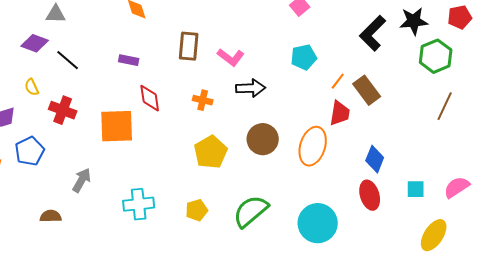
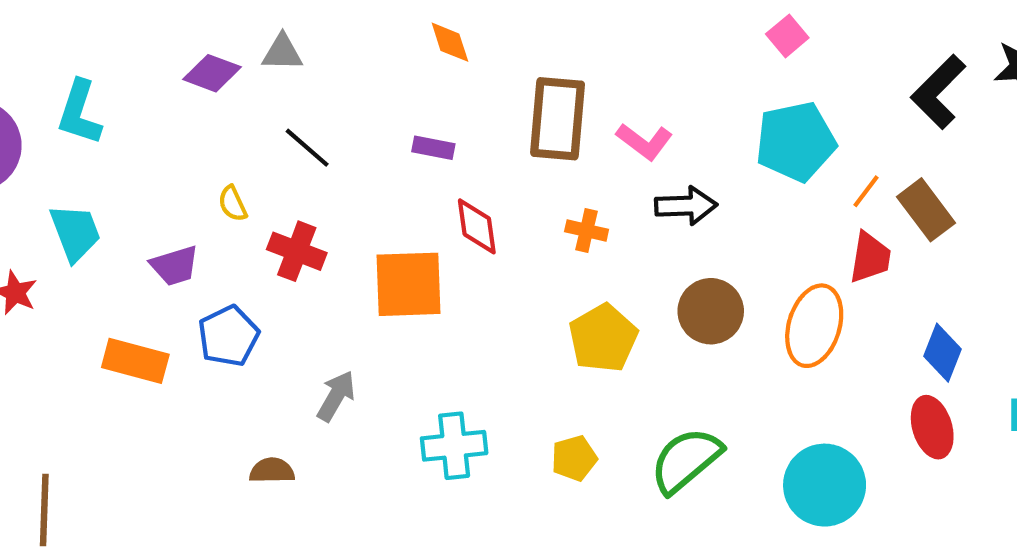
purple diamond: (35, 43) -> (212, 73), moved
brown rectangle: (189, 46) -> (558, 119), size x1.4
cyan pentagon: (304, 57) -> (796, 141), size x1.5

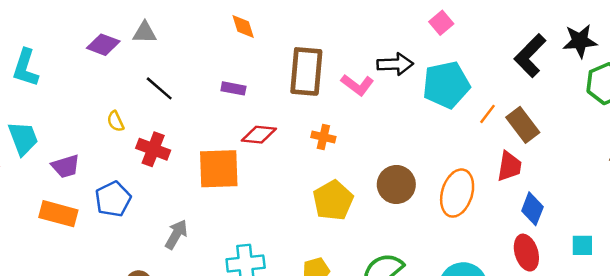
black arrow: (686, 206) -> (395, 64), moved
red diamond: (477, 226) -> (259, 135), turned -76
red trapezoid: (870, 257) -> (509, 166), moved
purple trapezoid: (175, 266) -> (66, 166), moved

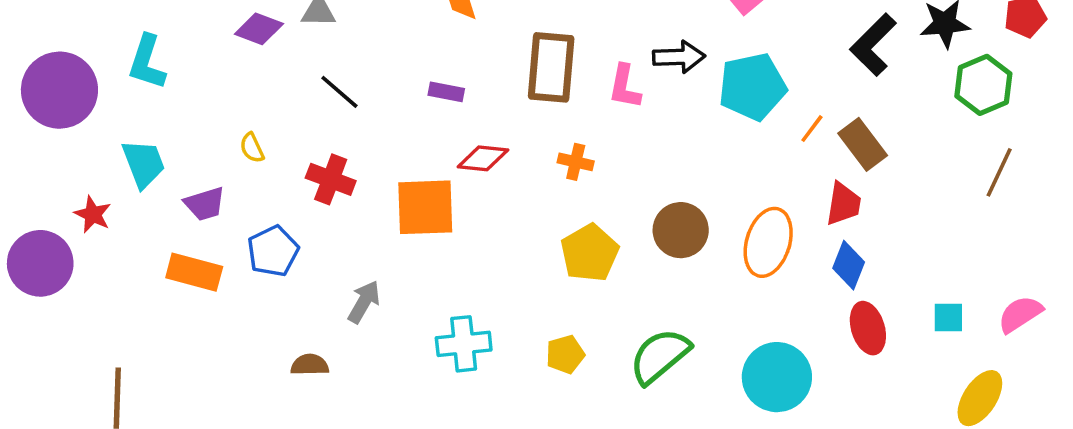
pink L-shape: (357, 85) -> (625, 87), turned 64
yellow semicircle: (115, 121) -> (252, 148), moved
blue diamond: (532, 209) -> (849, 265), moved

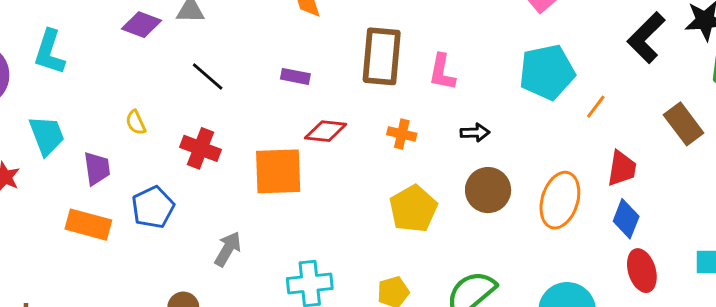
black arrow: (679, 57) -> (475, 133), moved, size x0.7
brown rectangle: (863, 144) -> (684, 124), moved
purple trapezoid: (205, 204) -> (97, 168), turned -81

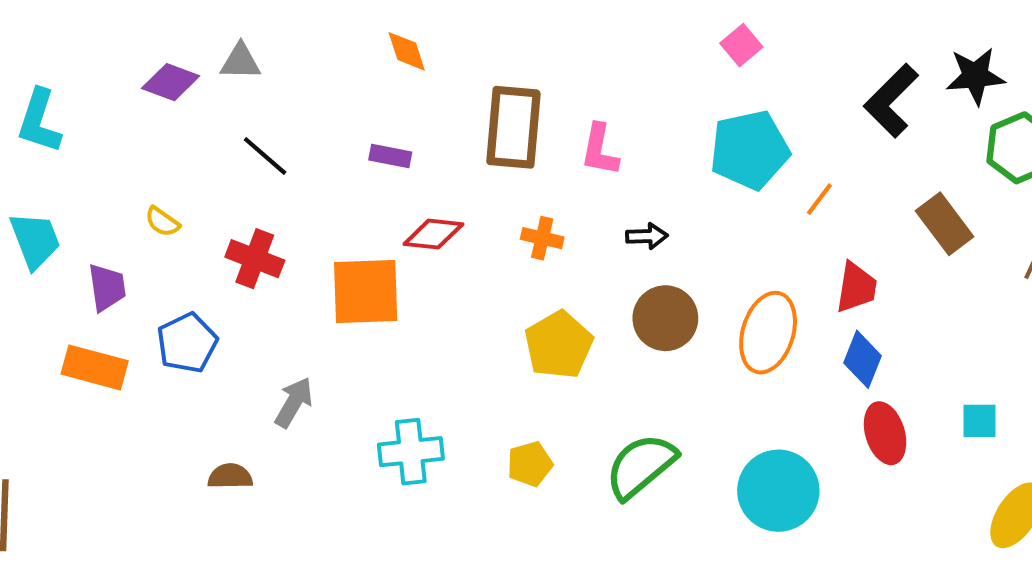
yellow semicircle: (136, 122) -> (162, 222), turned -30

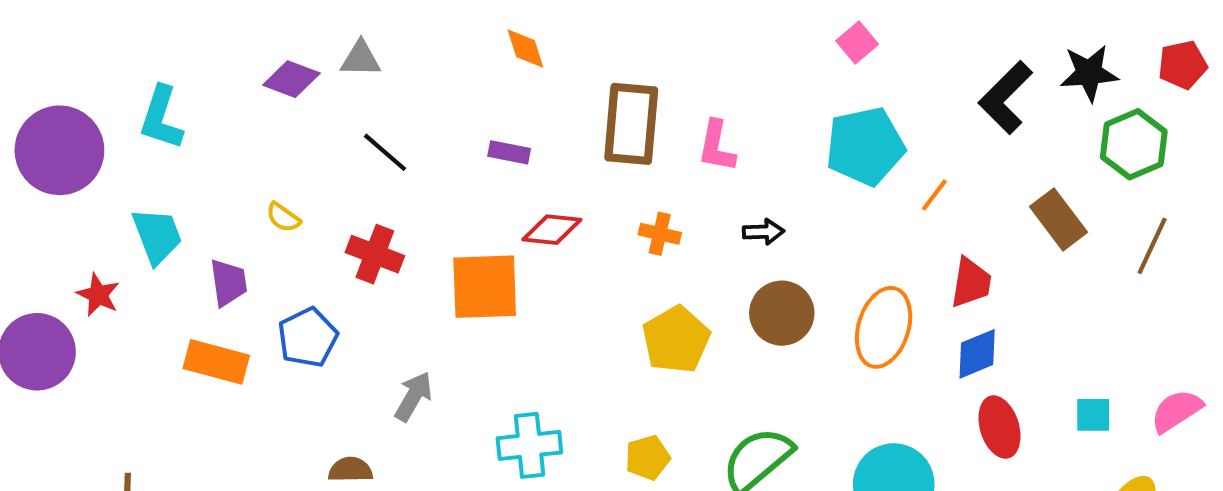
blue diamond: (862, 359) -> (977, 354), turned 46

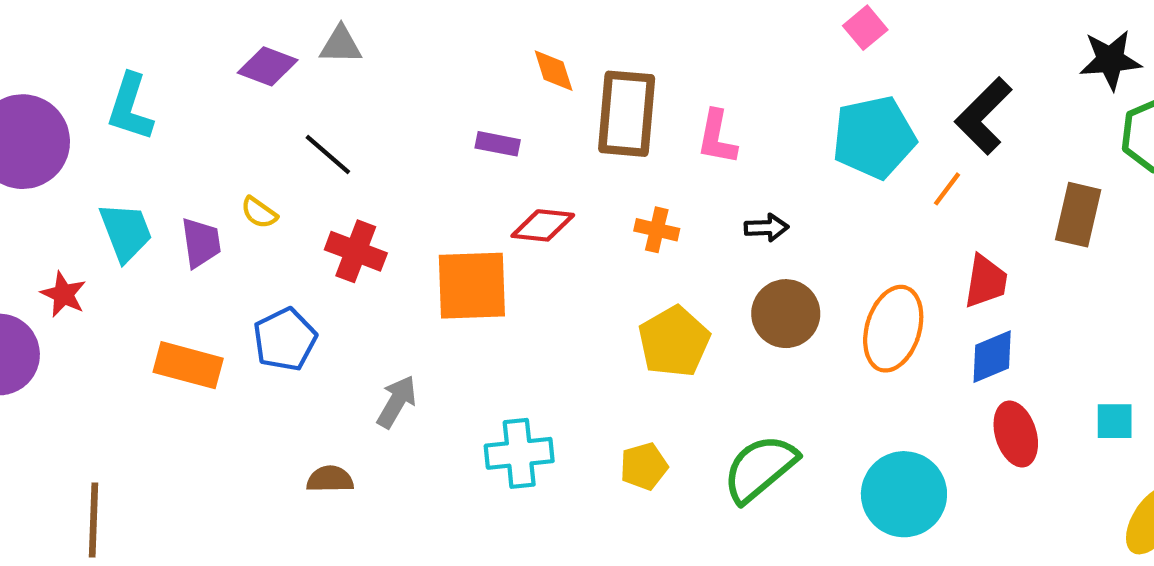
orange diamond: (525, 49) -> (554, 71), moved
black L-shape: (1006, 97) -> (984, 116), moved
black line: (385, 152) -> (328, 155), moved
brown rectangle: (1059, 219) -> (1078, 215), turned 50
purple trapezoid: (228, 283) -> (201, 243), moved

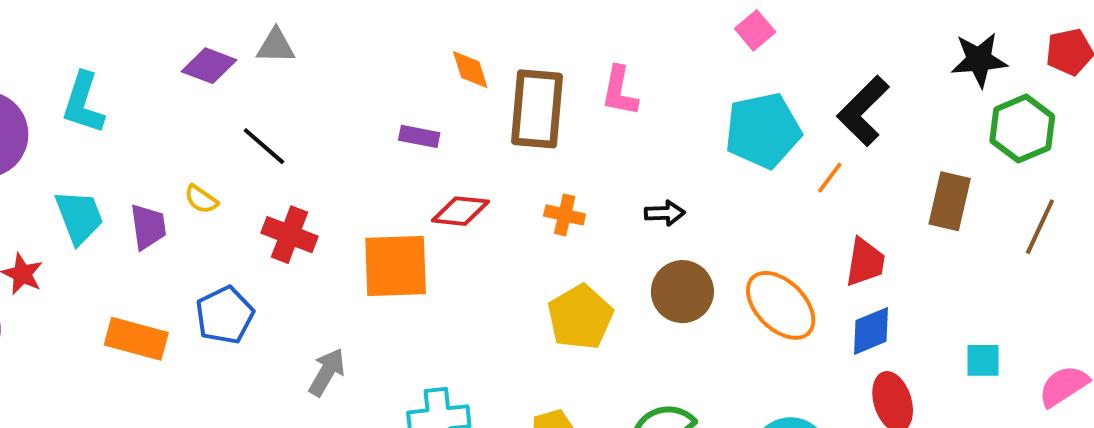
pink L-shape: (717, 137) -> (620, 91), moved
orange ellipse: (893, 329) -> (781, 305), turned -62
cyan square: (1115, 421) -> (983, 360), moved

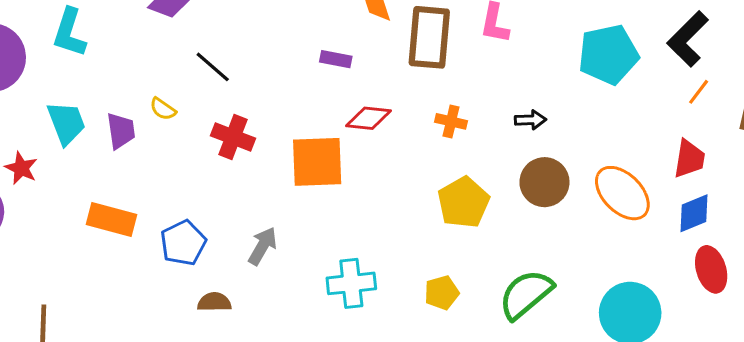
orange line: (830, 178) -> (699, 92), moved
blue pentagon: (225, 315) -> (183, 243), moved

